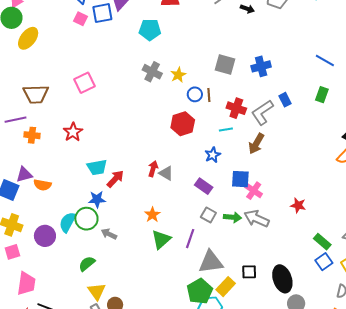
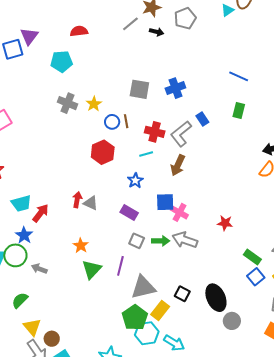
blue star: (97, 199) -> (24, 235), turned -30
black square: (249, 272) -> (182, 294), turned 35

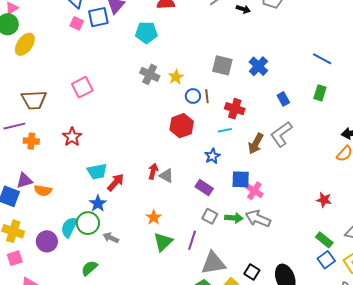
blue cross: (175, 88) -> (258, 66), turned -30
gray L-shape: (181, 134) -> (281, 134), moved
red star: (225, 223) -> (324, 200), moved

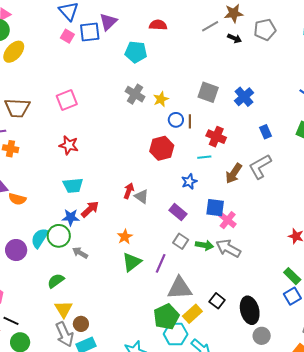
red star: (72, 137) -> (69, 145), moved, turned -30
red arrow: (116, 182) -> (90, 209), moved
blue star: (98, 203) -> (71, 217), turned 30

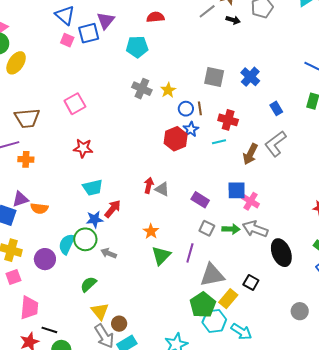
blue star: (189, 181) -> (191, 129), moved
black ellipse: (250, 310) -> (281, 253), moved

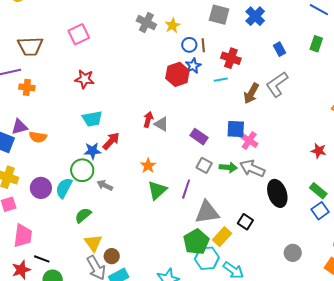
cyan semicircle: (67, 244) -> (64, 188), moved

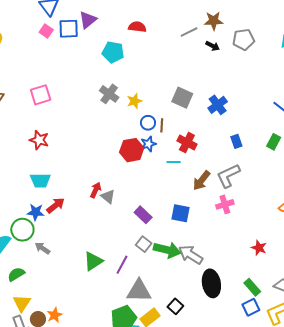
pink cross: (249, 141) -> (225, 204), moved, turned 30
orange star: (148, 166) -> (55, 315), moved
green arrow: (228, 167) -> (167, 250), size x1.5

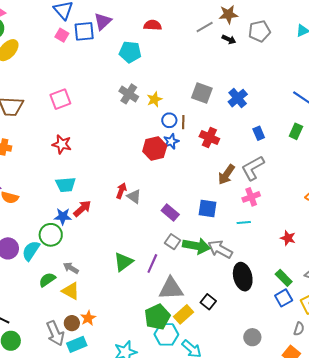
cyan line: (174, 162) -> (244, 223), moved
gray arrow: (42, 248) -> (71, 268), moved
yellow triangle: (22, 303) -> (71, 291), moved, turned -30

